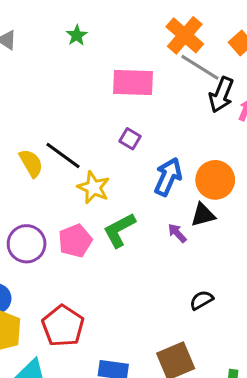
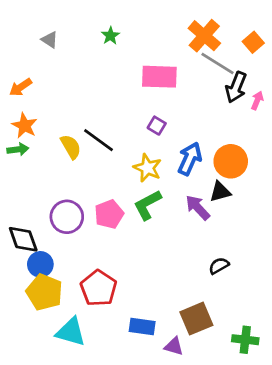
yellow star: (93, 187) -> (147, 168), moved
purple arrow: (177, 233) -> (198, 208), size x1.5

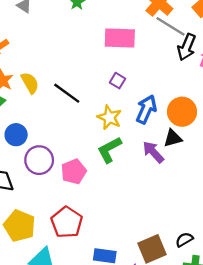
yellow semicircle: (71, 147) -> (30, 83), moved
pink pentagon: (109, 214) -> (74, 172), moved
blue circle: (40, 264) -> (16, 135), moved
black semicircle: (219, 266) -> (184, 240), moved

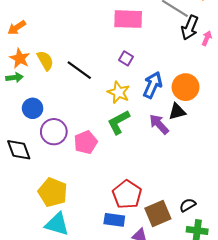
red pentagon: (67, 222) -> (127, 194), moved
yellow pentagon: (20, 226) -> (53, 192), moved

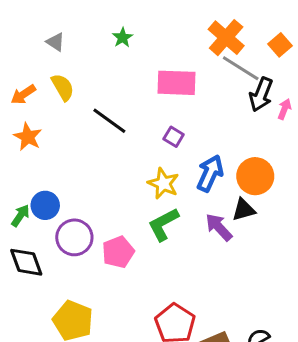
yellow semicircle: (45, 61) -> (63, 87), moved
black line: (79, 70) -> (109, 121), moved
green arrow: (14, 78) -> (20, 216), moved, turned -49

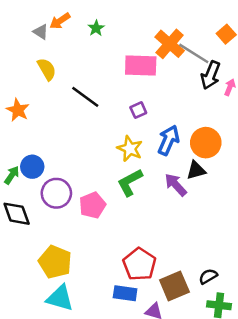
orange cross: (226, 38) -> (170, 44), moved
orange arrow: (23, 94) -> (60, 21), moved
purple square: (174, 137) -> (138, 110), turned 35

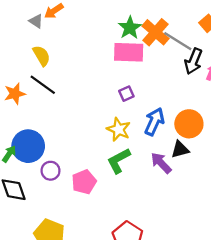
green star: (96, 28) -> (130, 28), moved, size x1.5
black line: (85, 97) -> (43, 85), moved
orange star: (18, 110) -> (15, 94), turned 30
blue circle: (32, 167) -> (28, 146), size x1.5
purple circle: (56, 193) -> (50, 171), size x0.7

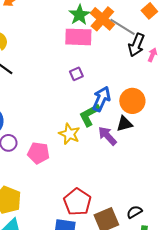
yellow star: (119, 129) -> (69, 134), moved
green L-shape: (119, 161) -> (89, 115), moved
pink pentagon: (84, 182) -> (38, 153), turned 30

